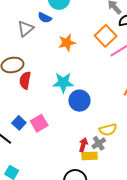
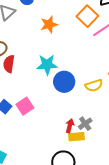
yellow semicircle: (108, 130) -> (94, 85), moved

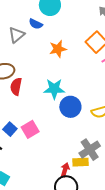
gray cross: (85, 124) -> (90, 150), size x1.5
red arrow: (70, 126) -> (65, 170), moved

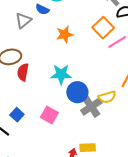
pink square: (30, 129) -> (49, 115), moved, turned -30
gray cross: (90, 150) -> (91, 107), moved

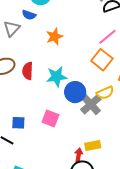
orange square: (103, 28) -> (102, 60), moved
red semicircle: (23, 72) -> (28, 71), moved
blue square: (17, 115) -> (18, 123), turned -32

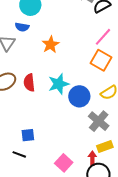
gray cross: (91, 104) -> (99, 121), moved
pink square: (50, 118) -> (64, 163), moved, turned 30

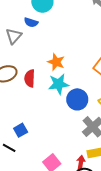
orange star: (51, 45) -> (56, 62), moved, turned -30
blue square: (28, 135) -> (21, 130), turned -32

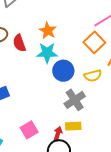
red semicircle: (30, 78) -> (19, 43), turned -30

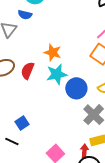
red semicircle: (19, 43) -> (28, 71), turned 54

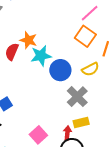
orange star: (53, 52) -> (28, 40), moved

